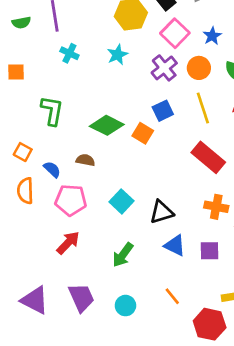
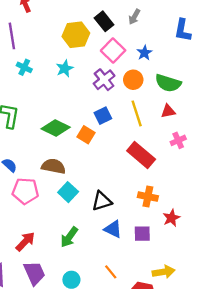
brown semicircle: (85, 160) -> (53, 166), moved, size x1.5
red arrow: (68, 243) -> (25, 242), moved

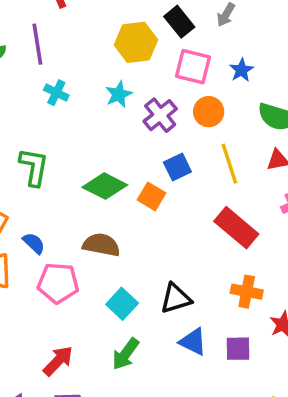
pink square: (113, 51) -> (193, 67), turned -30
purple cross: (104, 80) -> (160, 115), moved
orange circle: (133, 80) -> (209, 112), moved
cyan square: (68, 192) -> (122, 304), moved

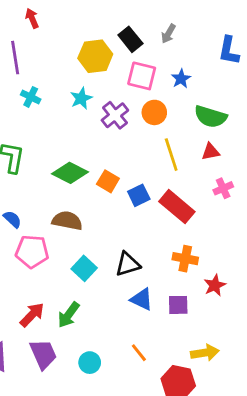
blue square: (177, 167) -> (139, 195), moved
green arrow: (126, 354) -> (69, 315), moved

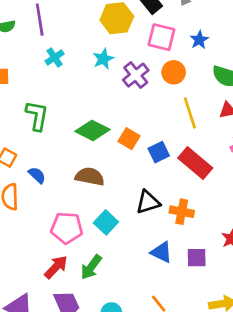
cyan cross: (31, 97) -> (55, 57), turned 30
pink pentagon: (32, 252) -> (67, 228), moved
orange cross: (185, 259) -> (182, 212), moved
black triangle: (128, 264) -> (148, 202), moved

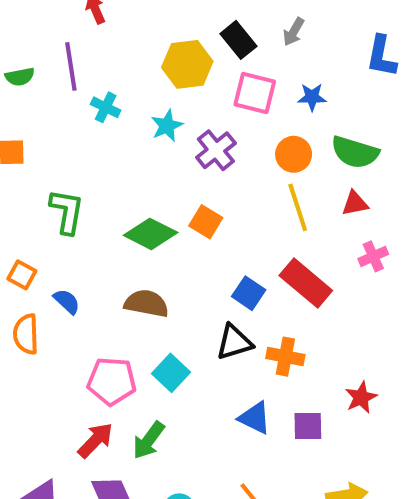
blue star: (199, 40) -> (312, 97), turned 30
cyan cross: (55, 57) -> (106, 107), moved, turned -30
orange circle: (174, 72) -> (294, 154), moved
orange square: (129, 139) -> (206, 222), moved
blue square: (159, 152) -> (249, 293), moved, turned -30

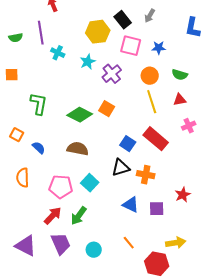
green semicircle: (355, 152) -> (180, 75), size x0.7
orange semicircle: (26, 334) -> (23, 178), moved

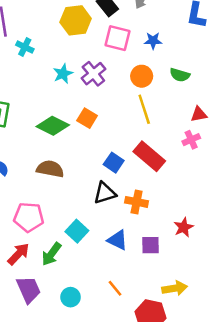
cyan star: (88, 62) -> (63, 74), moved
red triangle: (180, 100) -> (199, 114), moved
cyan square: (90, 183) -> (77, 231), moved

